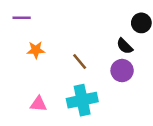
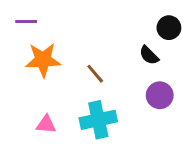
orange star: (36, 50) -> (43, 60), size x1.6
purple circle: (122, 71) -> (160, 95), moved

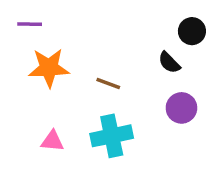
brown line: (95, 74) -> (108, 83), turned -30

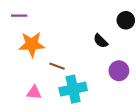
black semicircle: (169, 63) -> (101, 41), moved
brown line: (108, 83) -> (57, 66), moved

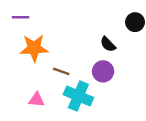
purple circle: (119, 71) -> (103, 71), moved
cyan cross: (73, 89) -> (78, 96), turned 35

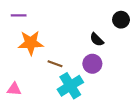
cyan cross: (78, 96) -> (70, 86), turned 35
pink triangle: (37, 100) -> (14, 89), moved

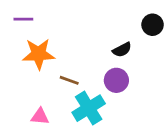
black semicircle: (97, 40) -> (122, 50), turned -72
pink triangle: (14, 89) -> (40, 116), moved

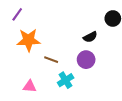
purple line: (23, 19) -> (17, 14), turned -56
cyan cross: (89, 108) -> (66, 80), size x0.7

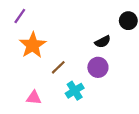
orange star: (29, 40) -> (33, 45), turned -30
brown line: (51, 60) -> (58, 67), turned -64

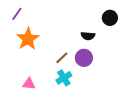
black semicircle: (103, 42) -> (88, 36), turned 32
brown line: (58, 67) -> (62, 58), moved

